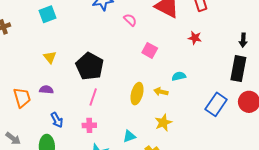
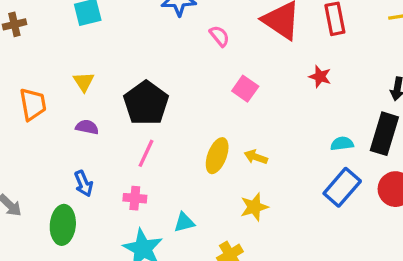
cyan semicircle: (179, 76) -> (342, 144), moved
purple semicircle: (46, 90) -> (87, 127), moved
orange trapezoid: (22, 98) -> (33, 104), moved
cyan triangle: (129, 136) -> (184, 222), moved

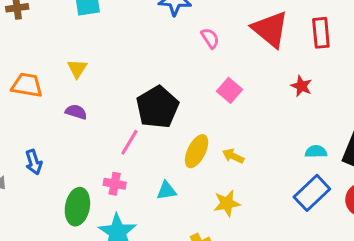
black pentagon: (146, 103) -> (157, 107), moved
orange trapezoid: (33, 104) -> (27, 85), turned -76
blue arrow: (84, 184) -> (34, 162), moved
cyan triangle: (184, 222) -> (166, 191), moved
green ellipse: (63, 225) -> (77, 207), moved

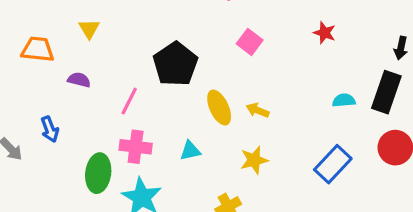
purple semicircle: (76, 112) -> (79, 80), moved
pink line: (129, 142) -> (129, 101), moved
yellow ellipse: (197, 151) -> (219, 108), turned -48
pink cross: (115, 184) -> (136, 147), size x1.4
blue rectangle: (312, 193) -> (333, 164), moved

